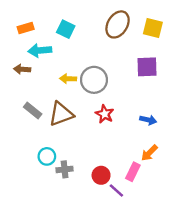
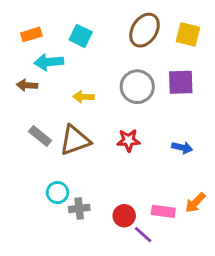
gray circle: (94, 80) -> (137, 87), moved
red star: (105, 114) -> (129, 140), turned -30
orange arrow: (149, 153) -> (195, 203), moved
pink rectangle: (133, 172) -> (163, 211), turned 72

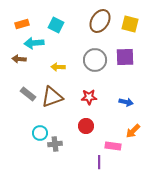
orange arrow: (195, 203) -> (133, 131), moved
red circle: (124, 216) -> (86, 126), moved
purple line: (143, 235) -> (99, 162), turned 48

